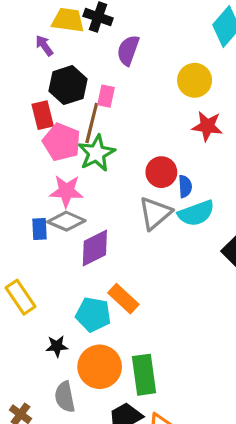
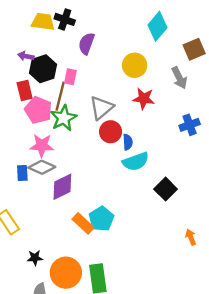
purple arrow: (44, 45) -> (26, 56), moved, turned -42
gray triangle: (155, 213) -> (101, 108), moved
cyan pentagon: (93, 315) -> (101, 219), moved, turned 30

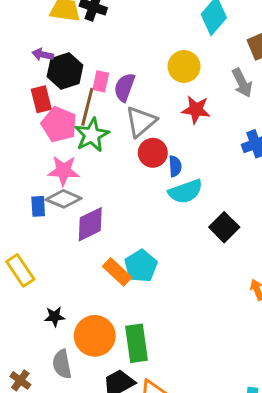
purple semicircle: (86, 44) -> (125, 87), moved

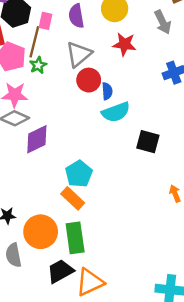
purple semicircle: (125, 87) -> (76, 16), moved, turned -30
green star: (92, 135) -> (38, 65), size x0.6
black square: (224, 227) -> (148, 142), turned -30
orange rectangle: (117, 272) -> (73, 198), moved

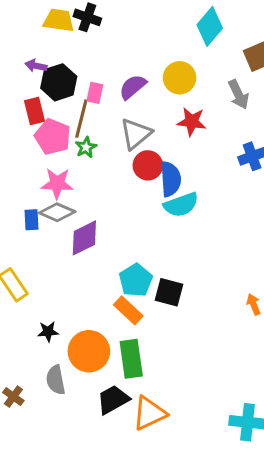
purple semicircle: (76, 16) -> (133, 87), turned 60
blue semicircle: (107, 91) -> (170, 179), size x1.6
black square: (148, 142) -> (169, 292), moved

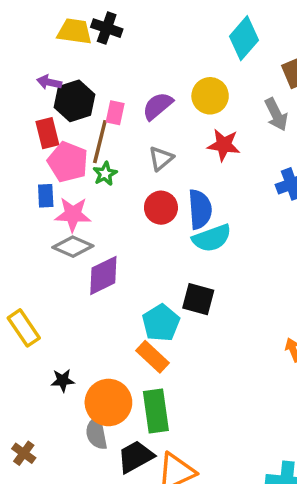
gray triangle: (136, 134) -> (161, 158), size x0.7
red circle: (148, 165) -> (161, 208), moved
blue rectangle: (31, 220) -> (46, 196), moved
black square: (169, 292) -> (198, 299), moved
gray semicircle: (56, 380) -> (97, 433), moved

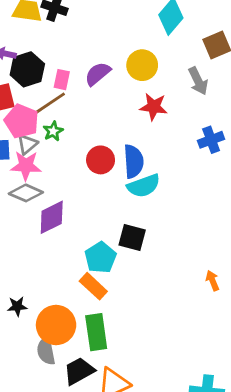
brown line: (100, 142) -> (49, 104), turned 42
gray triangle: (161, 158) -> (27, 144), moved

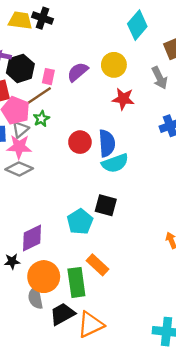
purple diamond: (52, 217) -> (32, 238), moved
orange rectangle: (93, 286) -> (98, 265), moved

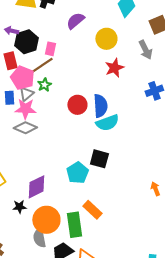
purple semicircle: (78, 72) -> (75, 21), moved
red star: (123, 99) -> (114, 68), turned -30

